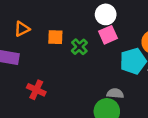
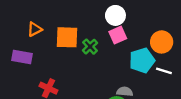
orange square: (55, 37) -> (67, 37), size x1.5

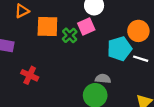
orange triangle: (35, 29) -> (22, 11), moved
pink square: (118, 35) -> (86, 26), moved

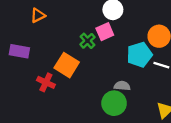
orange square: (47, 26) -> (67, 65), moved, turned 30

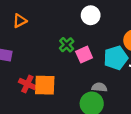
pink square: (105, 32) -> (84, 55), moved
orange square: (67, 65) -> (45, 85), moved, turned -30

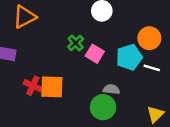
orange triangle: (20, 21) -> (25, 17), size x1.5
pink square: (84, 55) -> (95, 54), turned -35

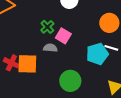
cyan pentagon: (129, 57) -> (97, 54), moved
gray semicircle: (111, 89) -> (50, 48), moved

